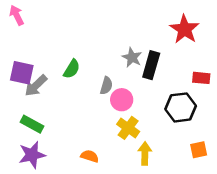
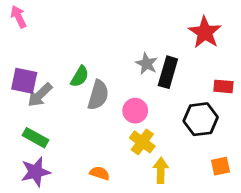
gray semicircle: (106, 86) -> (98, 95), moved, size x1.5

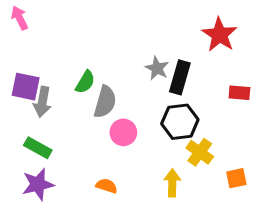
gray arrow: (40, 95) -> (42, 102), turned -36
pink circle: (135, 111) -> (123, 132), moved
black hexagon: (201, 119) -> (180, 122), moved
yellow cross: (142, 142) -> (200, 152), moved

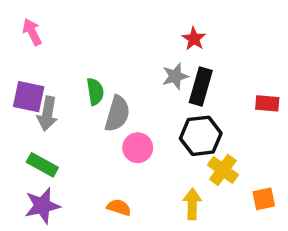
pink arrow: (20, 18) -> (32, 32), moved
red star: (220, 35) -> (194, 39), moved, size x0.6
gray star: (157, 68) -> (175, 76), turned 30
green semicircle: (85, 82) -> (95, 92), turned -40

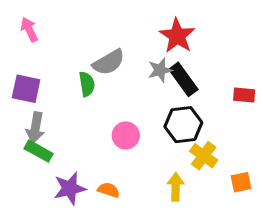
red star: (194, 39) -> (177, 36), size x1.6
black rectangle: (201, 86) -> (183, 79), turned -52
gray arrow: (47, 114) -> (35, 128), moved
gray semicircle: (117, 114) -> (109, 62), moved, turned 44
purple star: (42, 206) -> (70, 188), moved

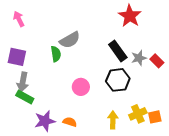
red star: (177, 36) -> (130, 16), moved
gray star: (160, 70) -> (139, 58), moved
red rectangle: (244, 95) -> (157, 61), turned 40
yellow cross: (204, 156) -> (138, 114), moved, turned 30

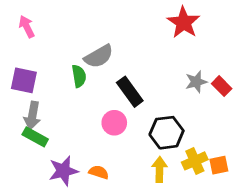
black rectangle: (118, 51) -> (130, 92), moved
black hexagon: (118, 80) -> (167, 133), moved

